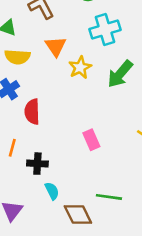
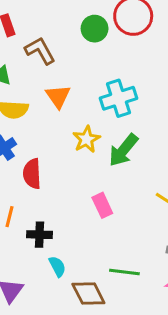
cyan cross: (105, 30) -> (119, 98), moved
yellow star: (80, 67) -> (86, 139), moved
green arrow: (120, 74) -> (123, 150), moved

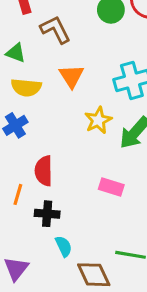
red semicircle: (32, 174) -> (44, 171), moved
pink rectangle: (102, 205) -> (111, 187), turned -50

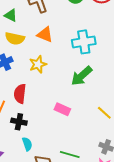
orange triangle: (72, 76) -> (45, 35), turned -42
yellow star: (98, 120) -> (38, 64), moved

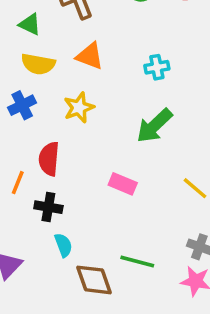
cyan cross: (84, 42) -> (157, 67), size x0.6

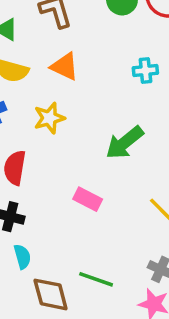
cyan cross: (157, 67) -> (145, 71), moved

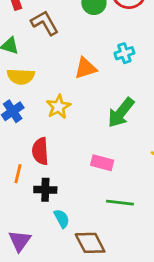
orange triangle: (65, 67) -> (86, 68), moved, turned -30
green line: (96, 279) -> (120, 203), moved

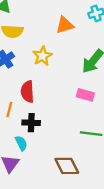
pink rectangle: (102, 163) -> (85, 95), moved
cyan semicircle: (62, 219) -> (21, 143), moved

